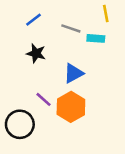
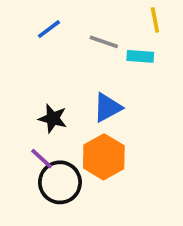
black star: (36, 53) -> (53, 118), moved
purple line: (43, 99) -> (42, 159), moved
black circle: (20, 124) -> (60, 182), moved

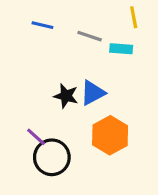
blue line: (49, 29) -> (42, 25), turned 50
black star: (53, 118) -> (66, 96), moved
orange hexagon: (104, 157) -> (110, 135), moved

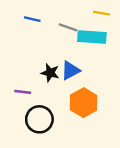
yellow line: (134, 17) -> (101, 13), turned -70
cyan rectangle: (121, 49) -> (92, 37), size x1.6
purple line: (36, 137) -> (23, 92), moved, turned -35

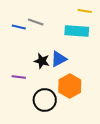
blue line: (32, 19) -> (19, 27), moved
gray line: (68, 27) -> (36, 22), moved
black circle: (39, 119) -> (45, 100), moved

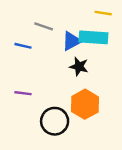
blue line: (19, 27) -> (23, 46), moved
blue triangle: (59, 59) -> (72, 41), moved
black star: (42, 61) -> (79, 66), moved

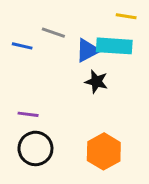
blue line: (23, 46) -> (22, 46), moved
orange hexagon: (85, 104) -> (104, 151), moved
black circle: (55, 121) -> (35, 148), moved

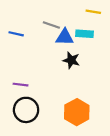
gray line: (53, 33) -> (51, 25), moved
cyan rectangle: (114, 46) -> (84, 34), size x0.7
blue triangle: (87, 50) -> (65, 37), turned 30

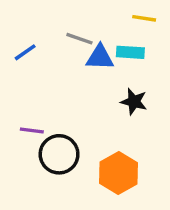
blue line: (16, 34) -> (25, 52), turned -48
black star: (71, 60) -> (134, 102), moved
black circle: (26, 110) -> (59, 154), moved

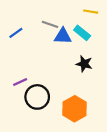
cyan rectangle: (130, 52) -> (82, 33), turned 35
purple line: (32, 131) -> (20, 82), turned -32

